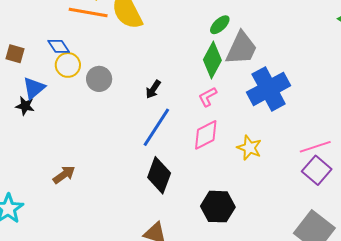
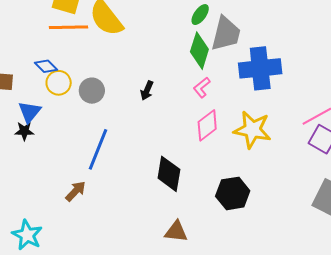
blue cross: (269, 89) -> (260, 68), turned 33
blue line: (156, 127) -> (98, 149), moved
yellow star: (249, 148) -> (252, 130), size x1.5

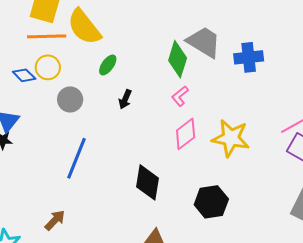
green ellipse: (200, 15) -> (108, 65), moved
gray trapezoid: (226, 34) -> (204, 42), turned -72
blue cross: (260, 68) -> (249, 57), moved, size x0.7
yellow circle: (59, 83) -> (48, 67), moved
brown arrow: (76, 191) -> (55, 220), moved

